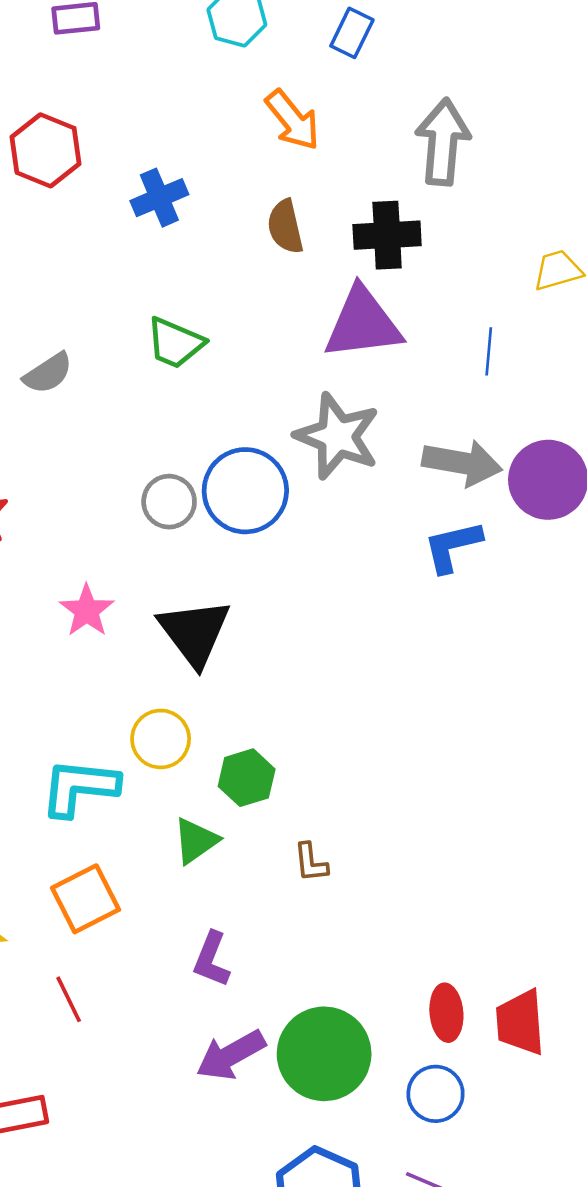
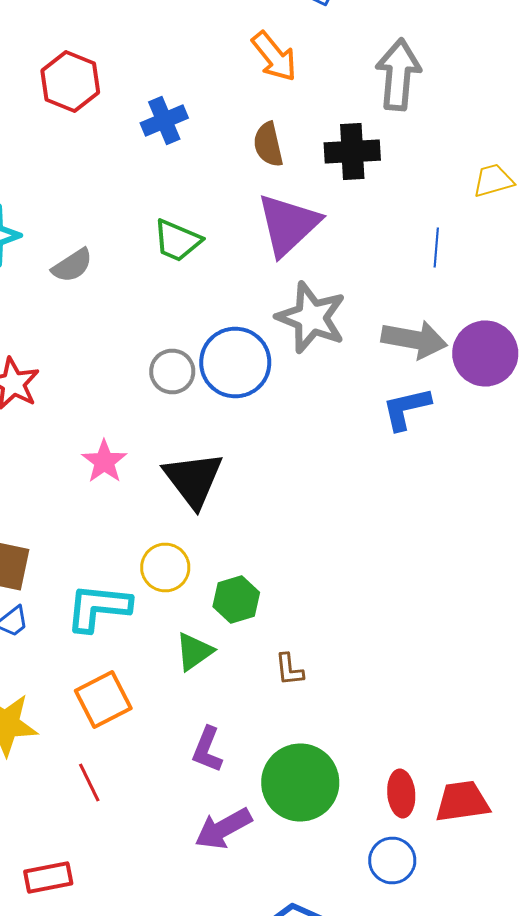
purple triangle: (363, 324) -> (288, 224), moved, turned -36
red trapezoid: (520, 1022) -> (462, 802), turned 86
green circle: (324, 1054) -> (300, 782), moved

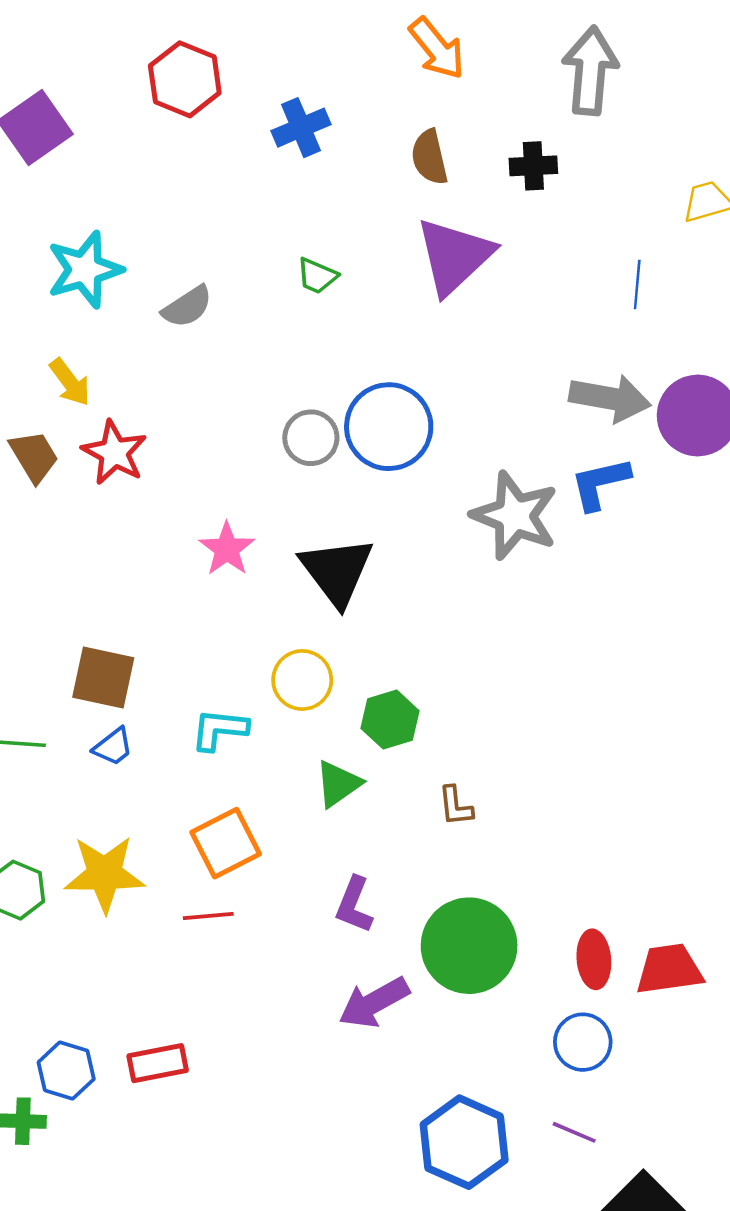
black cross: (352, 152) -> (533, 166), size x0.7
green trapezoid: (177, 240) -> (317, 276), size x0.7
gray star: (311, 318) -> (515, 516), moved
cyan L-shape: (98, 608) -> (219, 729), size x0.7
red line: (89, 782) -> (208, 916), moved, turned -69

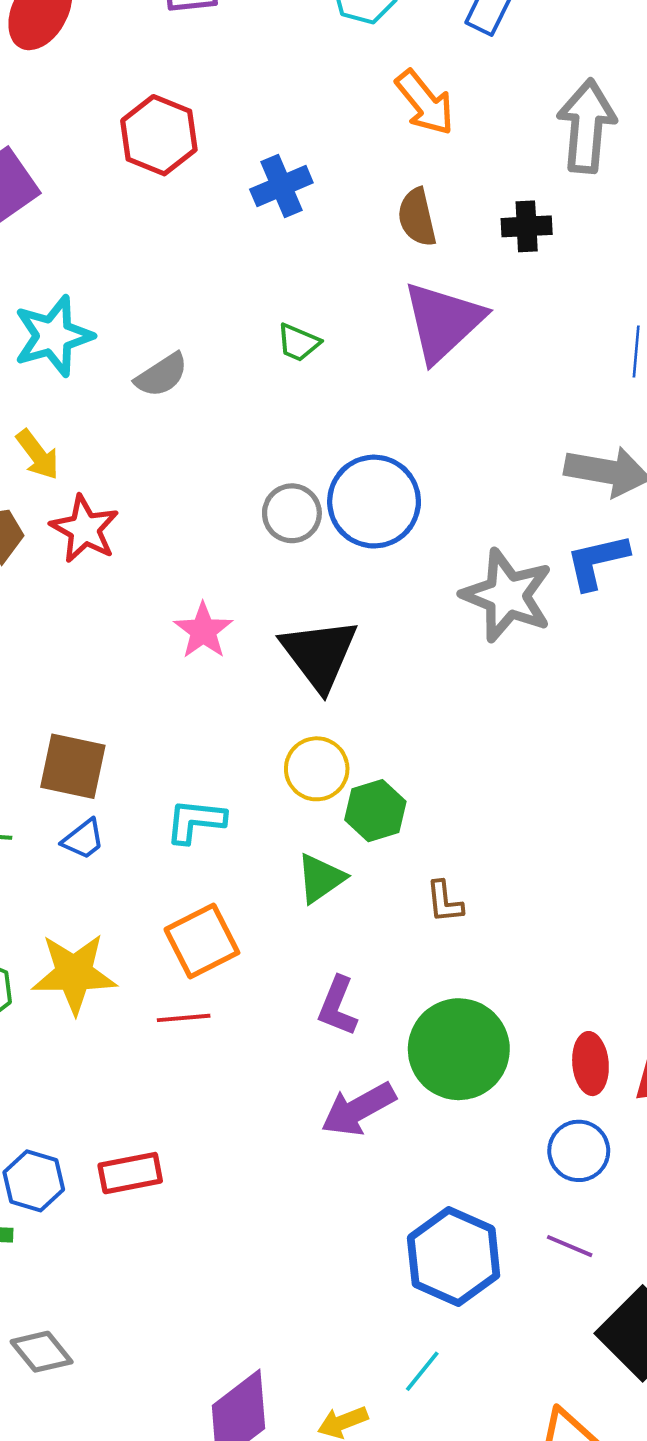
yellow circle: (302, 680) -> (317, 769), moved

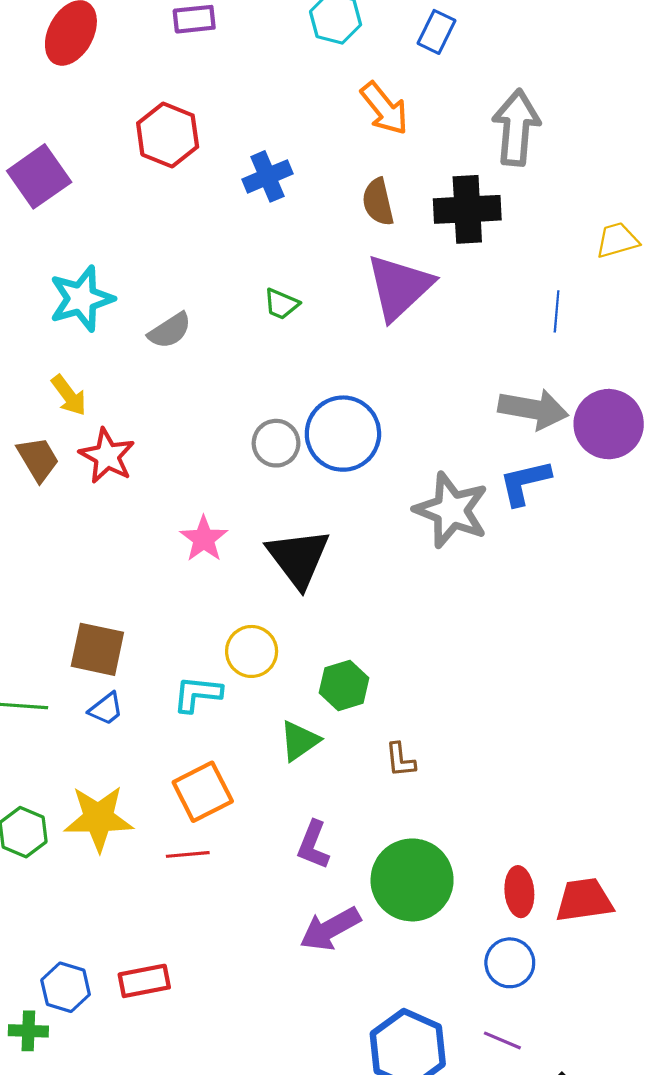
black cross: (527, 226) -> (467, 209), size x1.6
yellow circle: (317, 769) -> (252, 651), moved

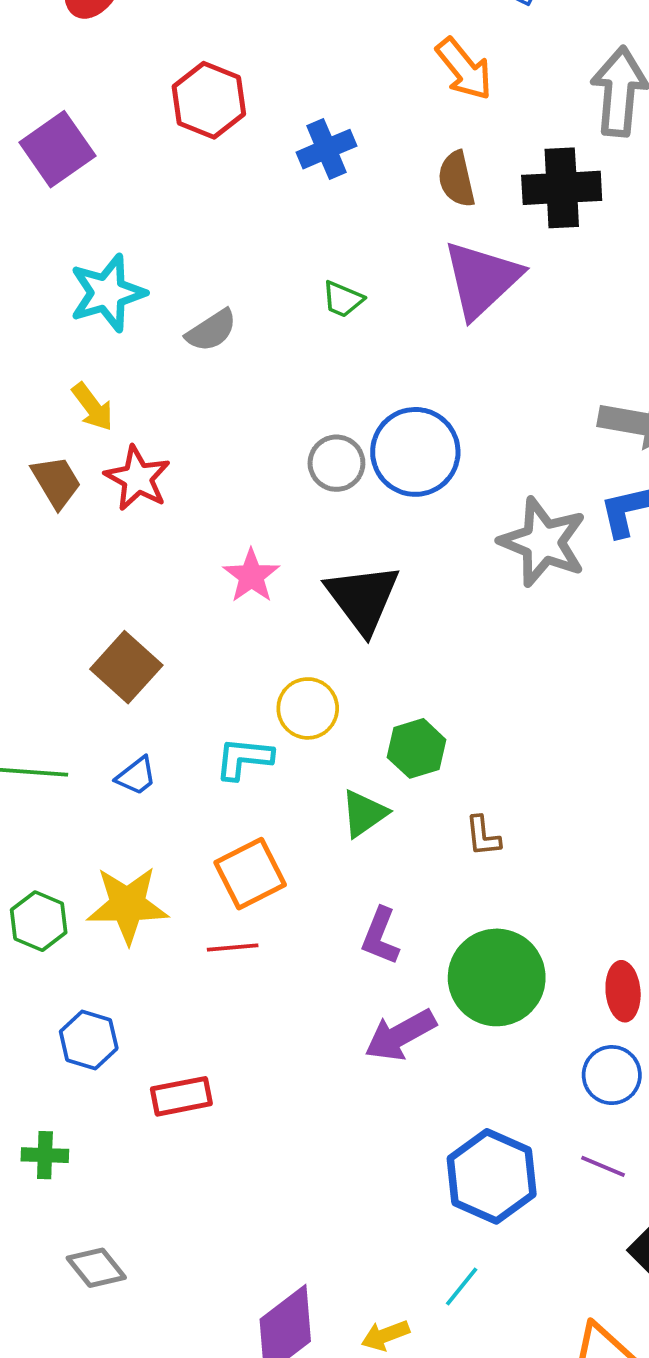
brown square: (97, 649) -> (126, 667), moved, turned 30
blue hexagon: (66, 987) -> (89, 1040), moved

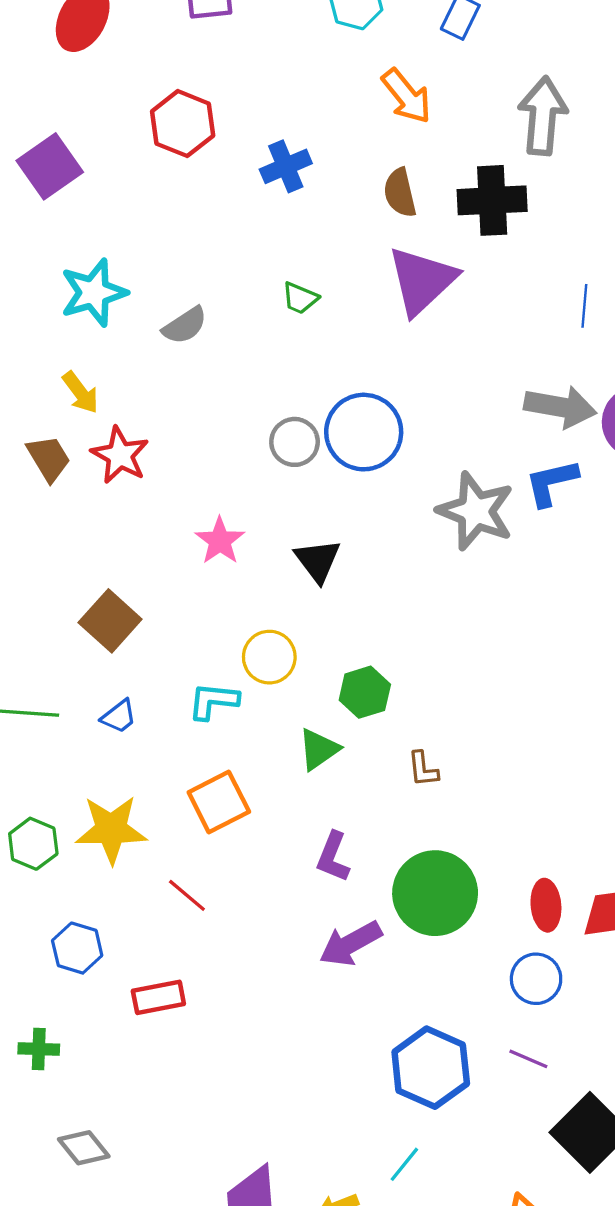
black triangle: (363, 598) -> (318, 560), size x0.7
red line: (233, 947) -> (187, 895), moved, turned 45

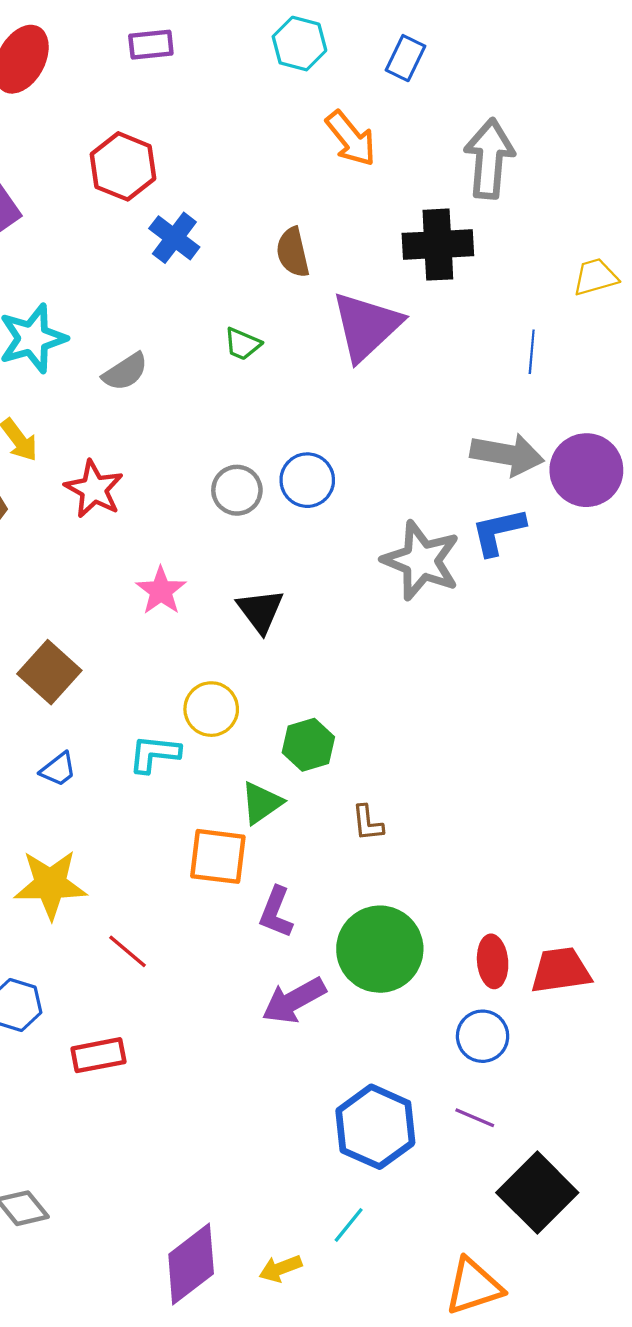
blue cross: (286, 166) -> (174, 238), moved, turned -30
brown semicircle: (400, 193) -> (293, 252), moved
blue circle: (364, 432) -> (307, 480), size x0.7
red star: (120, 455) -> (94, 489), moved
orange square: (219, 802) -> (218, 856), moved, turned 34

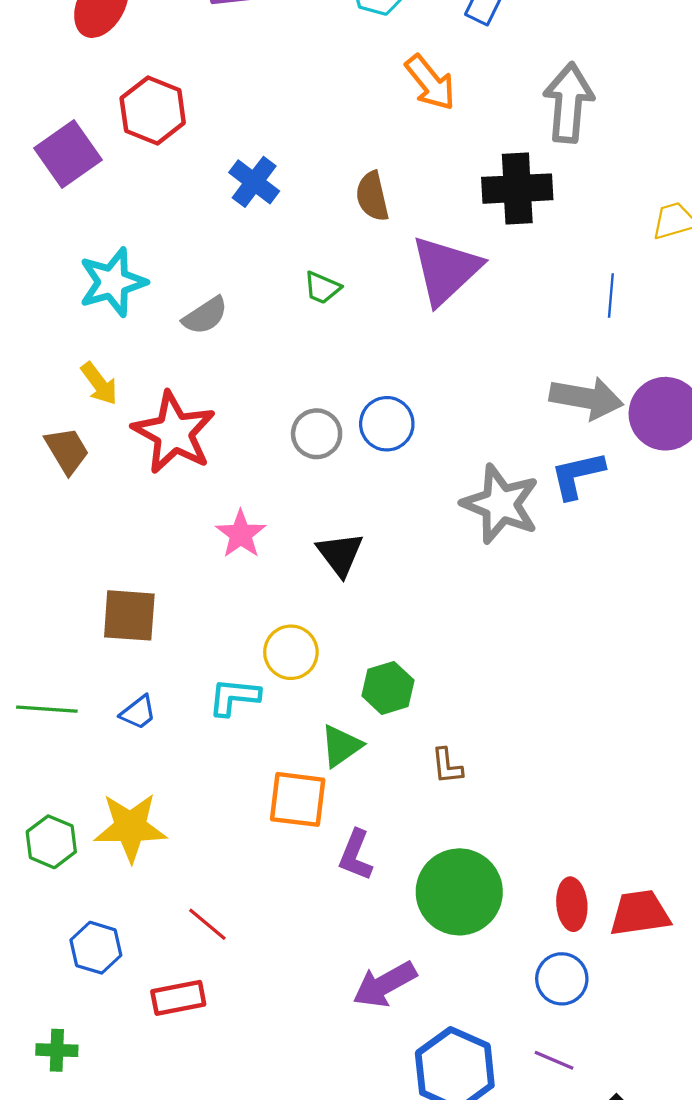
red hexagon: (123, 166) -> (153, 111), moved
red star: (94, 489) -> (174, 433), size x1.4
brown square: (49, 672) -> (129, 615), turned -38
red line: (127, 951) -> (207, 924), moved
purple arrow: (294, 1000) -> (385, 984), moved

